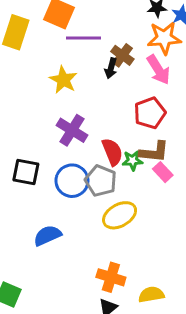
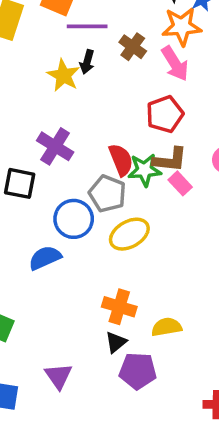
black arrow: (111, 68) -> (87, 62), moved
purple cross: (72, 130) -> (55, 146), moved
green star: (133, 161) -> (145, 170), size x1.4
blue circle: (72, 181) -> (74, 219), moved

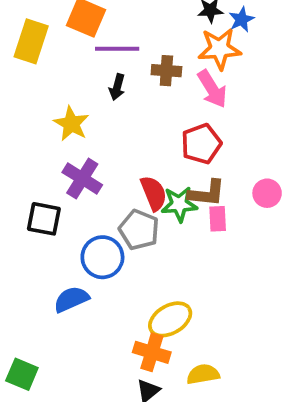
brown cross: (133, 47) -> (166, 71), turned -32
yellow star: (64, 75) -> (71, 124), moved
pink rectangle: (180, 183) -> (218, 219), turned 40
yellow ellipse: (129, 234) -> (170, 319), moved

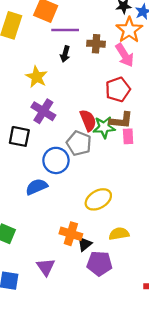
orange star: (219, 49) -> (129, 30), turned -30
orange cross: (152, 352) -> (71, 234), moved

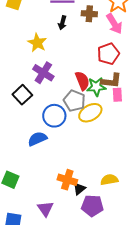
black square: (19, 136) -> (22, 95), turned 36
yellow ellipse: (98, 199) -> (90, 113), moved

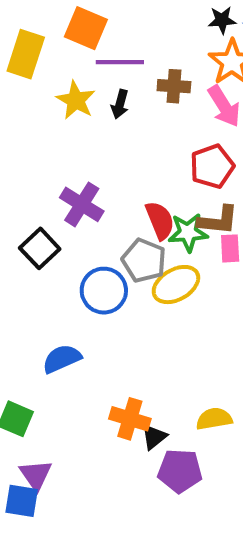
yellow star: (37, 43) -> (76, 100), moved
blue semicircle: (37, 139) -> (62, 359), moved
purple triangle: (45, 209) -> (36, 475), moved

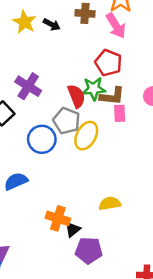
black arrow: (120, 104) -> (52, 24), turned -77
red pentagon: (212, 166) -> (108, 63), turned -30
green star: (188, 232) -> (94, 89), moved
yellow ellipse: (176, 285) -> (86, 136), turned -32
yellow semicircle: (214, 419) -> (110, 204), moved

